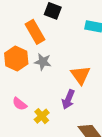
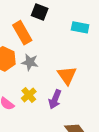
yellow cross: (42, 116) -> (29, 95), moved

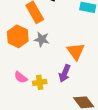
yellow cross: (29, 95) -> (40, 82), moved, turned 32

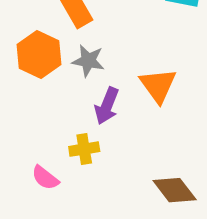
purple arrow: (65, 73) -> (107, 106), moved
pink semicircle: (21, 77) -> (45, 178), moved

